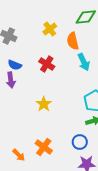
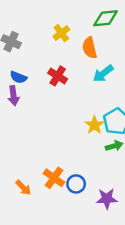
cyan arrow: (84, 62) -> (103, 74), turned 78
yellow star: (44, 104) -> (94, 125), moved
blue circle: (80, 142) -> (76, 184), moved

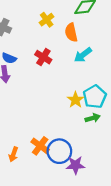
blue circle: (76, 184) -> (59, 151), size x1.5
orange arrow: (23, 188) -> (13, 154), turned 64
purple star: (107, 199) -> (75, 165), moved

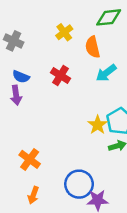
orange cross: (40, 146) -> (30, 159), moved
orange arrow: (13, 154) -> (33, 195), moved

